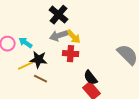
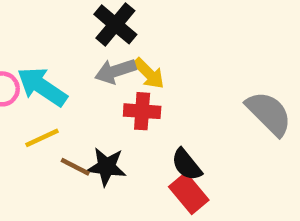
cyan arrow: (26, 43) -> (42, 87), size x1.6
black star: (39, 60) -> (106, 167), moved

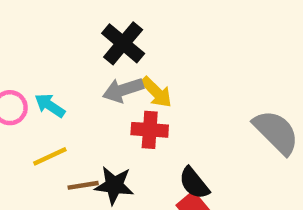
cyan arrow: (42, 87) -> (50, 105), size x0.6
brown line: (75, 167) -> (83, 185), turned -36

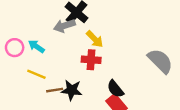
gray arrow: (123, 90) -> (64, 26), moved
yellow line: (50, 156) -> (36, 74), turned 48

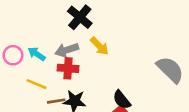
gray arrow: (64, 26) -> (67, 50), moved
red cross: (91, 60) -> (68, 68), moved

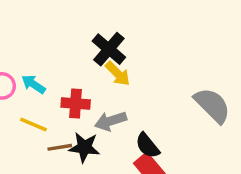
black cross: (80, 17) -> (109, 49), moved
gray arrow: (67, 50) -> (111, 121), moved

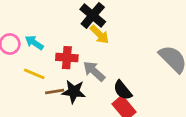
gray arrow: (111, 121) -> (94, 71), turned 60

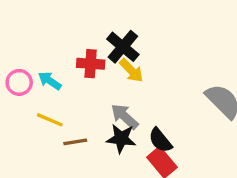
red cross: (67, 58) -> (91, 64), moved
black star: (74, 92) -> (121, 139), moved

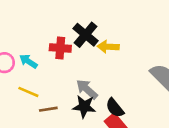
yellow arrow: (131, 71) -> (108, 47), moved, turned 138

